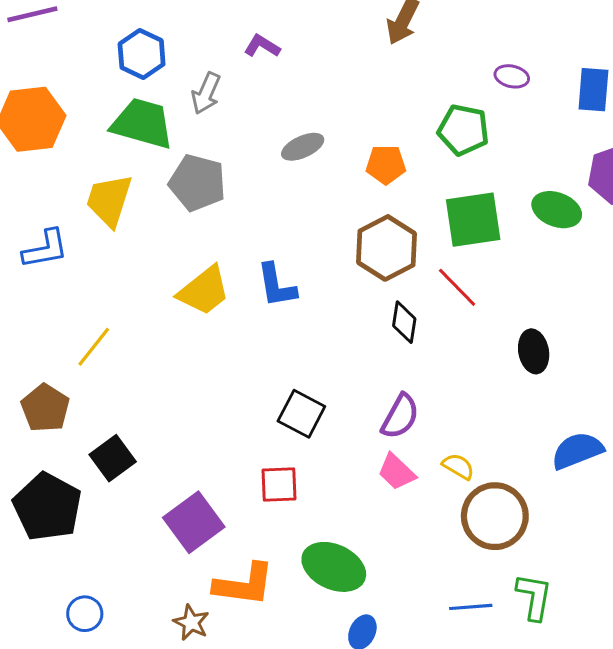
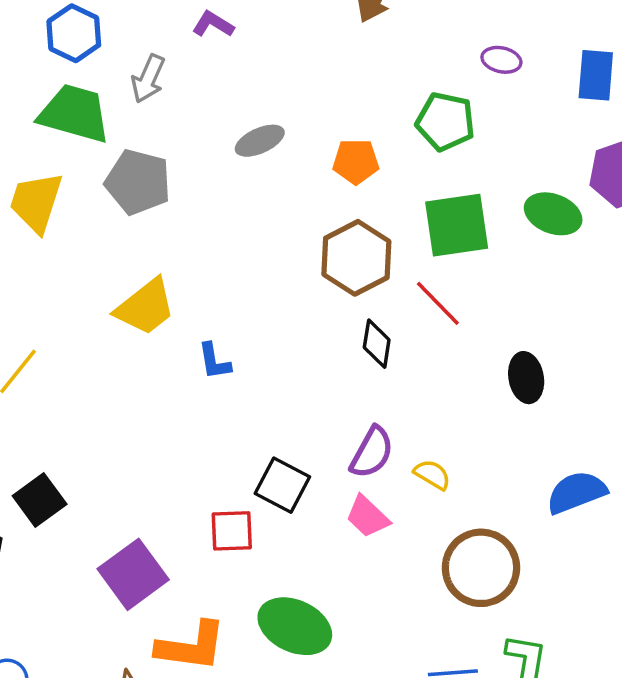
blue L-shape: (277, 285) -> (214, 361), moved, size x0.7
black square: (301, 414) -> (282, 485), moved
yellow semicircle: (458, 466) -> (432, 474), moved

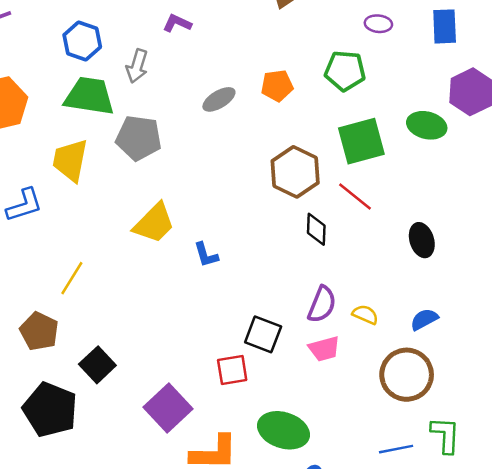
orange pentagon: (356, 161) -> (277, 86), moved
blue semicircle: (576, 492) -> (424, 319), moved, size x0.7
pink trapezoid: (367, 517) -> (324, 349), turned -52

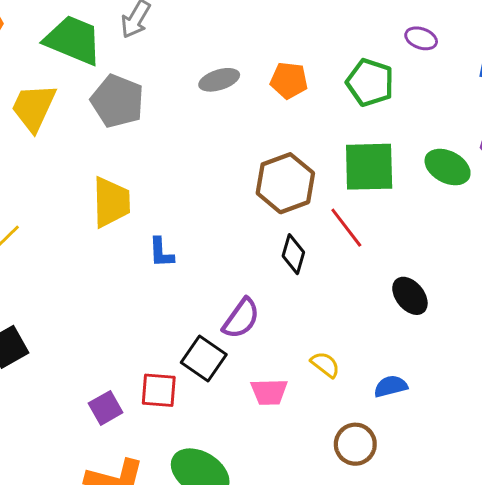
yellow trapezoid: (154, 223) -> (111, 202), turned -60
black ellipse: (422, 240) -> (410, 296), turned -36
purple semicircle: (322, 304) -> (241, 318), moved
brown circle: (407, 375) -> (355, 444), size x0.7
purple square: (168, 408) -> (106, 408), moved, size x0.6

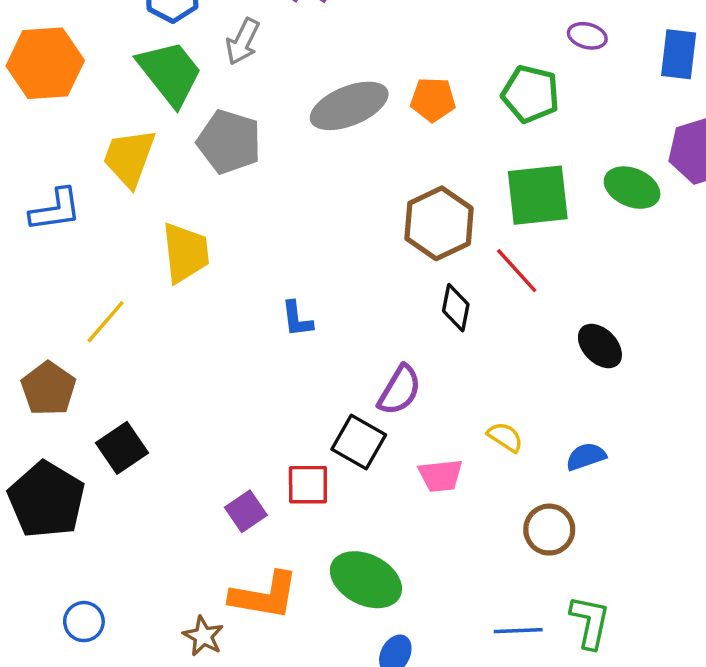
green trapezoid: (73, 40) -> (170, 73), turned 34
gray ellipse: (219, 80) -> (349, 106), size x1.6
yellow trapezoid: (111, 202) -> (185, 253), moved

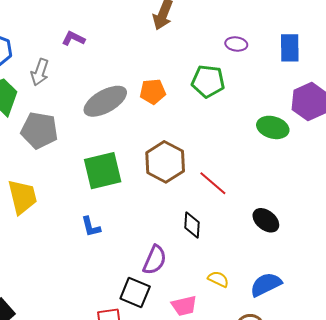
green square: (538, 195) -> (103, 171), moved
black diamond: (456, 308) -> (192, 225), moved
blue semicircle: (586, 457) -> (266, 284), size x1.4

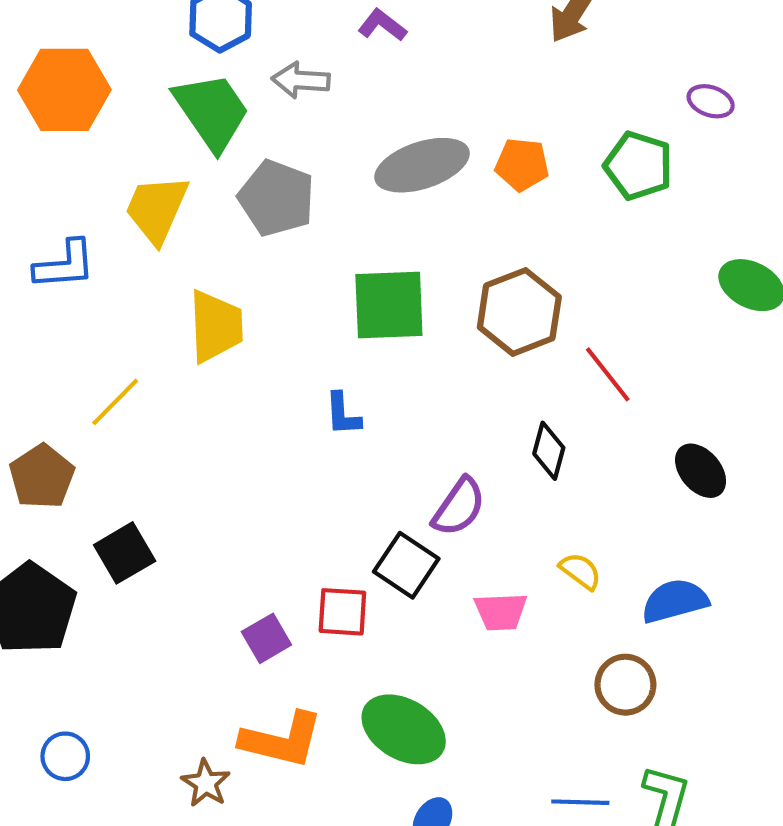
gray arrow: (40, 72) -> (301, 80), turned 64

